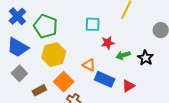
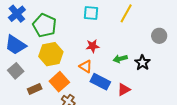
cyan square: (93, 24) -> (91, 13), moved
red star: (108, 43) -> (93, 46), moved

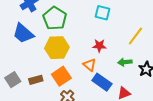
yellow line: (126, 13) -> (135, 36), moved
gray square: (16, 71) -> (13, 80), moved

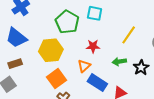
green pentagon: (55, 18) -> (67, 22), moved
orange triangle: (89, 65) -> (84, 66), turned 40
brown rectangle: (36, 80) -> (15, 64), moved

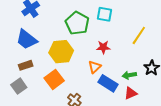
green arrow: (119, 62) -> (129, 75), moved
orange square: (56, 79) -> (54, 79), moved

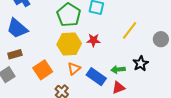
yellow hexagon: (61, 52) -> (69, 44), moved
orange triangle: (95, 67) -> (74, 69), moved

